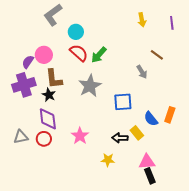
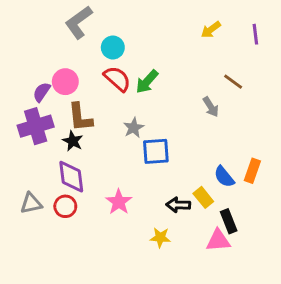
yellow arrow: (142, 20) -> (211, 30), turned 64
gray star: (90, 86) -> (134, 128), size x0.6
blue square: (123, 102) -> (156, 151), moved
black rectangle: (150, 176) -> (229, 221), moved

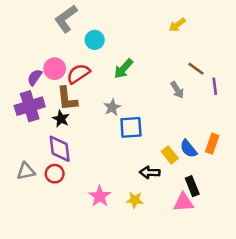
purple line: (255, 34) -> (215, 86), moved
red semicircle: (117, 79) -> (78, 74), moved, turned -75
yellow rectangle: (203, 197) -> (170, 155), moved
pink star: (119, 202) -> (100, 196), moved

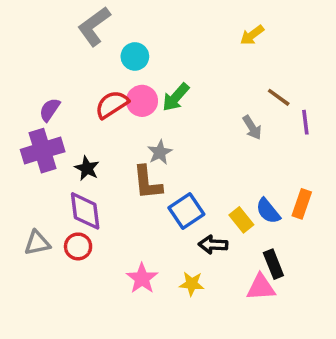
pink circle: (55, 69) -> (142, 101), moved
brown L-shape: (67, 99) -> (147, 183), moved
blue square: (131, 127) -> (186, 211), moved, turned -30

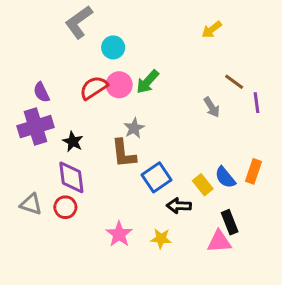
purple semicircle: (50, 110) -> (41, 92), turned -60
gray triangle: (37, 243) -> (31, 204), turned 30

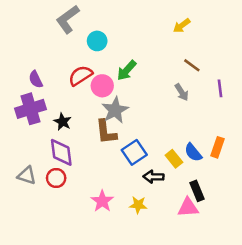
brown line: (234, 82) -> (192, 65), moved
pink circle: (119, 85) -> (102, 86), moved
gray star: (134, 128) -> (115, 110), size x1.5

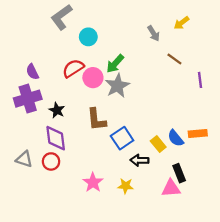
yellow arrow: (182, 26) -> (181, 23), moved
gray arrow: (182, 92) -> (153, 33), moved
gray star: (115, 110) -> (117, 86), moved
orange rectangle: (218, 147) -> (198, 134), turned 66

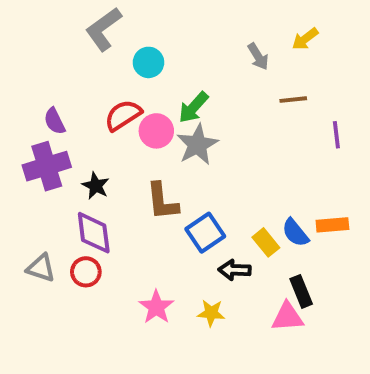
brown line: (174, 59) -> (293, 100), turned -42

